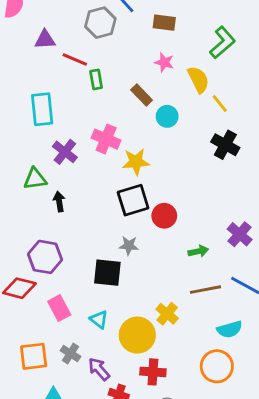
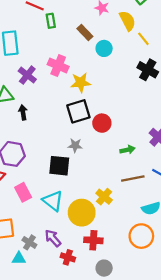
cyan triangle: (99, 319) -> (53, 201), size x1.5
gray cross: (71, 354) -> (29, 242), moved

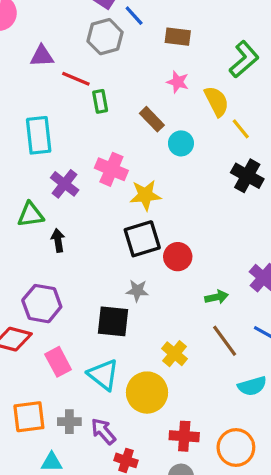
brown line: (133, 178) -> (225, 341), turned 65
yellow cross: (104, 197) -> (174, 354), moved
orange circle: (141, 236) -> (236, 448), moved
red cross: (93, 240) -> (184, 436), moved
gray cross: (29, 242) -> (69, 422), moved, turned -32

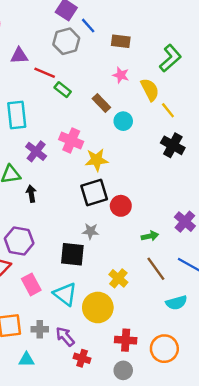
green rectangle: (100, 101) -> (63, 90), turned -42

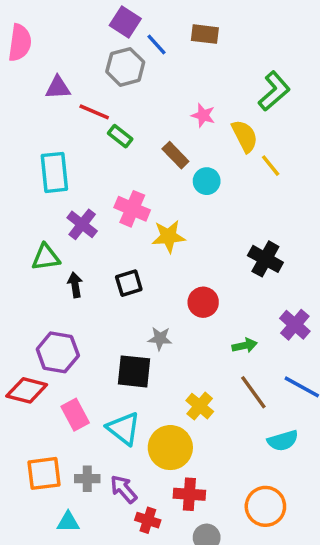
brown rectangle: (121, 41) -> (205, 34), moved
black cross: (173, 145) -> (265, 259), moved
black square: (94, 193) -> (129, 283), moved, size x0.7
red cross: (126, 340) -> (189, 494), moved

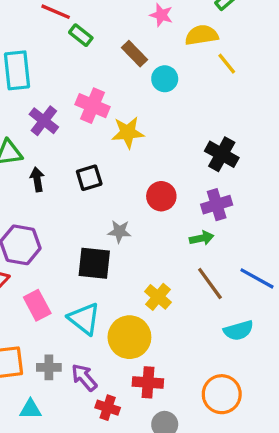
yellow semicircle: (245, 136) -> (202, 35), turned -72
purple cross: (295, 325) -> (217, 205), moved, turned 32

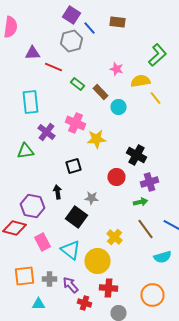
green rectangle: (81, 35) -> (78, 84), moved
black cross: (222, 154) -> (136, 155), moved
black arrow: (37, 179) -> (58, 192), moved
black square: (94, 263) -> (76, 217), turned 30

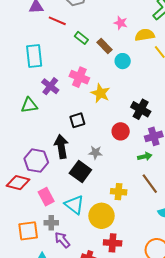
yellow star: (96, 139) -> (100, 93), turned 30
black arrow: (58, 192) -> (61, 146), size x1.6
yellow cross: (114, 237) -> (119, 192), turned -35
gray cross: (50, 279) -> (51, 223), moved
purple arrow: (70, 285) -> (62, 240), moved

